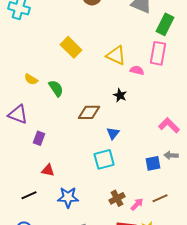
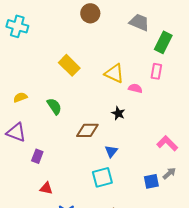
pink rectangle: (158, 53) -> (156, 71), size x0.7
yellow semicircle: (31, 79) -> (20, 97), moved, turned 128
gray arrow: (171, 155) -> (169, 173), turned 136

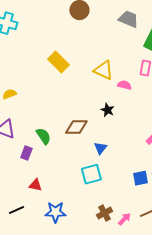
green semicircle: (54, 106) -> (43, 136), moved

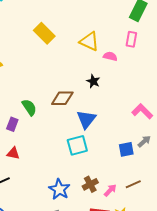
blue triangle: (100, 148) -> (86, 119), size x1.5
red triangle: (35, 185) -> (13, 153), moved
blue star: (55, 212) -> (59, 189), moved, turned 30

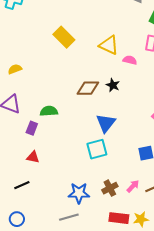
brown diamond: (62, 98) -> (88, 88), moved
green semicircle: (29, 107) -> (49, 111), turned -60
blue star: (59, 189) -> (79, 193), turned -30
pink arrow: (110, 190) -> (133, 186), moved

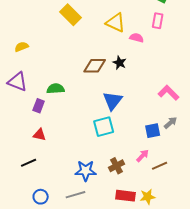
pink arrow: (133, 186) -> (143, 156), moved
blue circle: (17, 219) -> (41, 197), moved

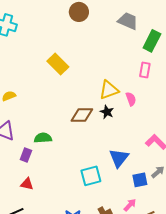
yellow triangle: (116, 23) -> (109, 90), moved, turned -45
pink semicircle: (137, 38) -> (131, 99), moved, turned 56
blue triangle: (113, 101) -> (119, 158), moved

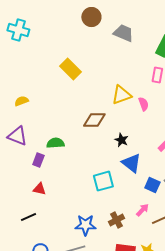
gray trapezoid: (128, 21) -> (123, 33), moved
black star: (107, 112) -> (121, 140), moved
blue triangle: (119, 158) -> (131, 163), turned -30
blue square: (140, 180) -> (152, 185), turned 35

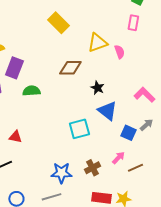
yellow rectangle: (70, 69) -> (58, 23), moved
purple rectangle: (38, 160) -> (14, 68), moved, size x1.5

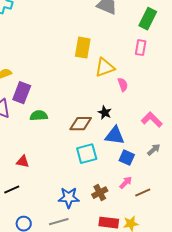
yellow rectangle: (58, 23) -> (83, 48), moved, turned 55
pink semicircle: (119, 52) -> (123, 85), moved
brown diamond: (70, 68) -> (81, 124), moved
blue triangle: (107, 111) -> (115, 136), turned -30
blue square: (128, 133) -> (127, 158), moved

